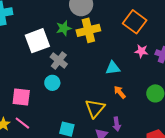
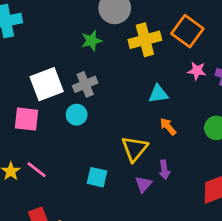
yellow cross: (88, 30) -> (145, 40), moved
white square: (37, 41) -> (47, 84), moved
gray cross: (59, 60) -> (85, 84), turned 30
pink square: (21, 97) -> (27, 119), moved

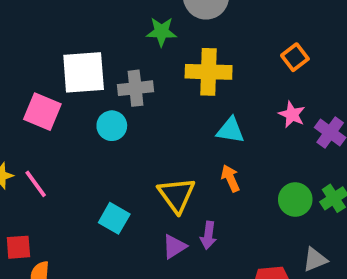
orange square: (187, 31) -> (295, 57), size x0.6
yellow cross: (145, 40) -> (209, 72), moved
yellow triangle: (135, 149) -> (177, 195), turned -32

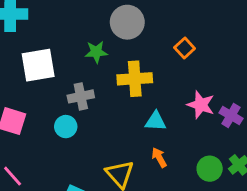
orange square: (295, 57) -> (185, 48), moved
white square: (84, 72) -> (38, 65), moved
pink star: (292, 114) -> (201, 105), size x1.4

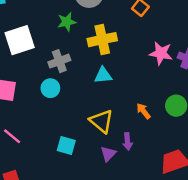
cyan triangle: (156, 121) -> (103, 75), moved
orange arrow: (159, 157) -> (143, 111), moved

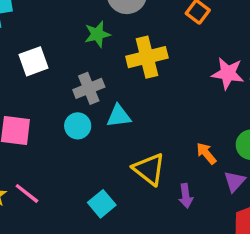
white square: (20, 40) -> (33, 61), size x0.7
cyan triangle: (103, 75) -> (119, 116), moved
cyan square: (66, 145) -> (102, 204), turned 36
purple triangle: (108, 154) -> (235, 181), moved

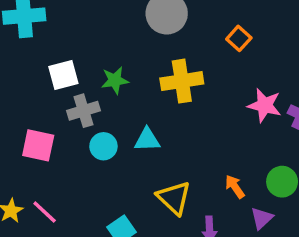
green star: (97, 34) -> (115, 80), moved
gray cross: (89, 88) -> (83, 111), moved

